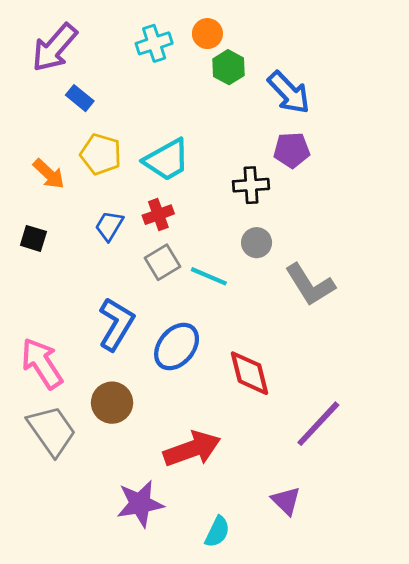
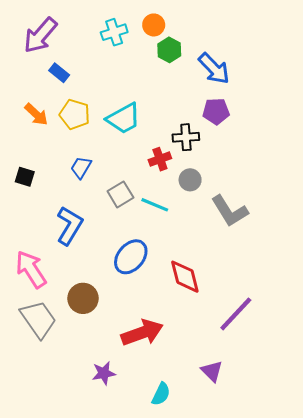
orange arrow: (49, 174) -> (36, 114), moved
red cross: (158, 215) -> (160, 159), moved
blue L-shape: (116, 324) -> (69, 226), moved
purple star: (140, 504) -> (104, 373), size x0.7

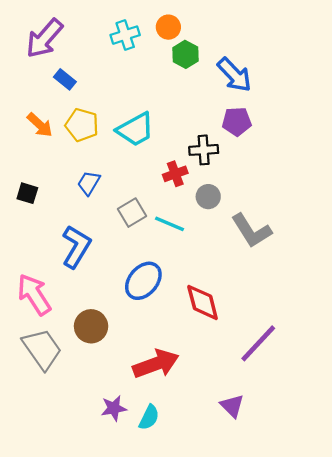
cyan semicircle: (161, 394) -> (149, 417), moved

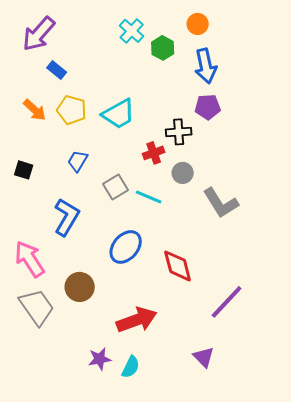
orange circle: (168, 27) -> (198, 24), moved
cyan cross: (125, 35) -> (132, 31), moved, turned -30
blue arrow: (234, 75) -> (206, 66), turned 32

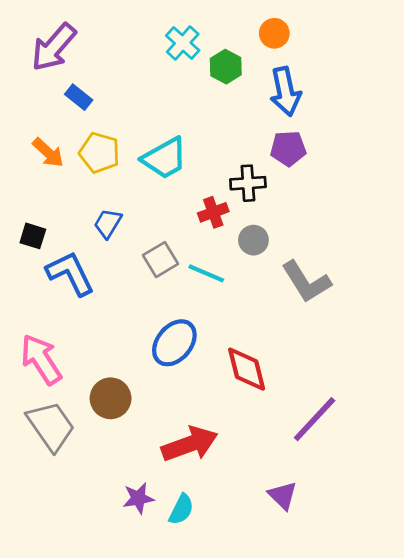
blue L-shape: (67, 217) -> (70, 273), moved, turned -57

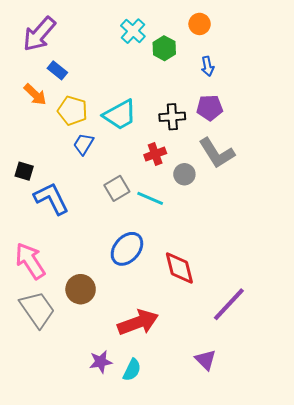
blue arrow: (285, 92) -> (208, 66), size x0.6
orange arrow: (48, 153) -> (35, 95), moved
black cross: (248, 183) -> (172, 117), moved
blue trapezoid: (108, 223) -> (84, 144), moved
gray L-shape: (306, 282) -> (217, 153), moved

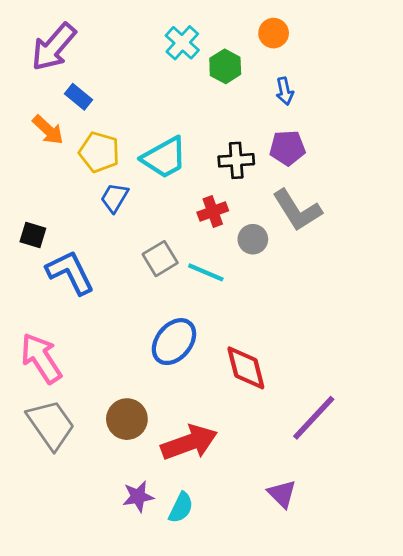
brown circle: (81, 289) -> (127, 419), moved

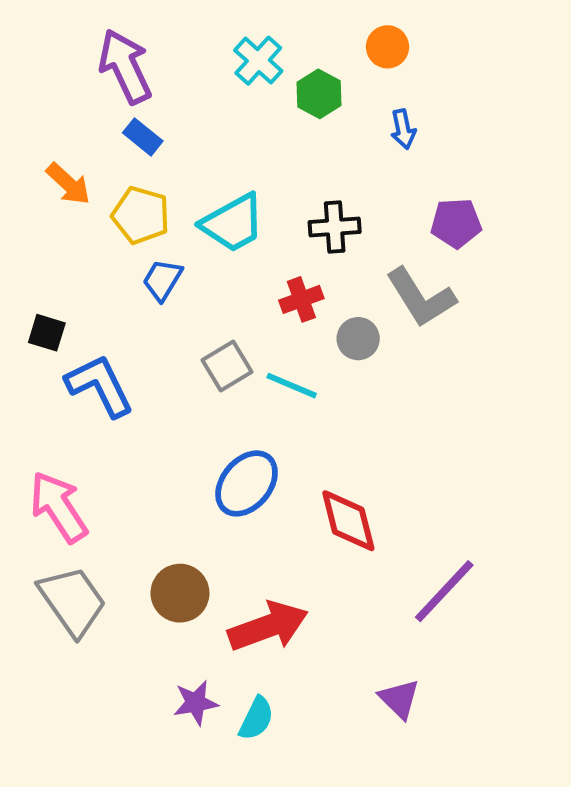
purple arrow: (54, 47) -> (125, 66), moved, turned 114
blue rectangle: (79, 97) -> (143, 137), moved
purple pentagon: (287, 148) -> (456, 223), moved

